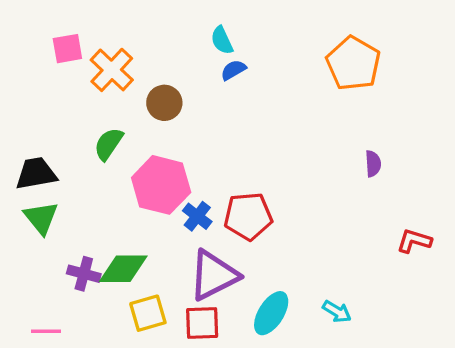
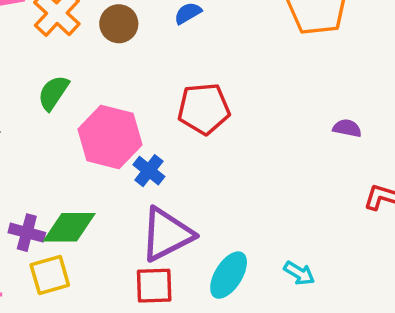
brown circle: (164, 103) -> (119, 24), moved
purple semicircle: (373, 164) -> (347, 128), moved, turned -75
red pentagon: (248, 216) -> (204, 109), moved
yellow square: (148, 313) -> (50, 275), moved

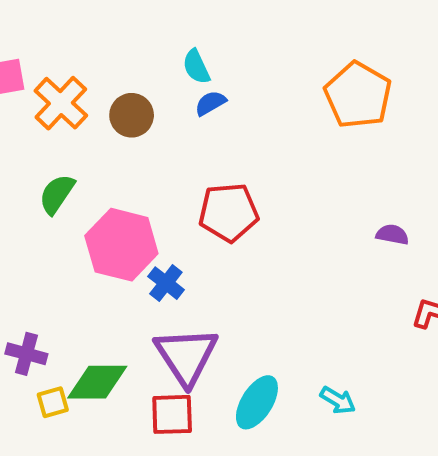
green diamond: (69, 227) -> (97, 382), moved
purple triangle: (167, 234) -> (186, 356), turned -36
yellow square: (50, 275) -> (53, 402), size x0.7

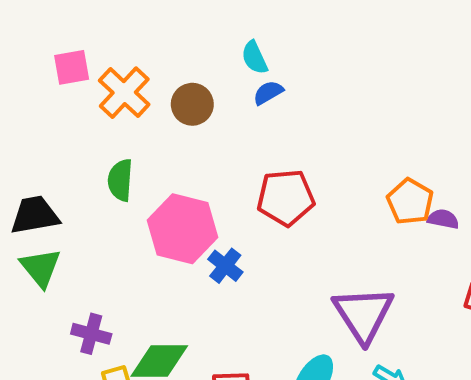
orange pentagon: (358, 95) -> (410, 202), moved, size x0.7
green semicircle: (57, 194) -> (120, 180), turned -30
purple triangle: (186, 356) -> (363, 314), moved

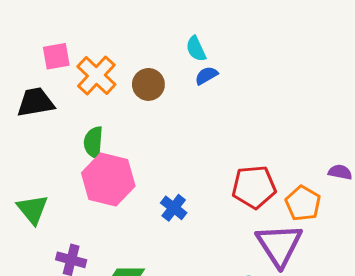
red pentagon: (286, 198) -> (254, 187), moved
orange pentagon: (410, 202) -> (303, 203), moved
black trapezoid: (35, 215) -> (35, 102), moved
pink hexagon: (183, 229) -> (108, 180), moved

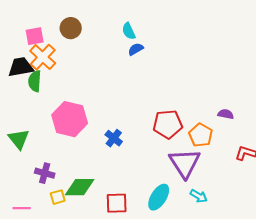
orange cross: (96, 76) -> (43, 57), moved
brown circle: (148, 84) -> (71, 28), moved
green semicircle: (93, 142) -> (35, 81), moved

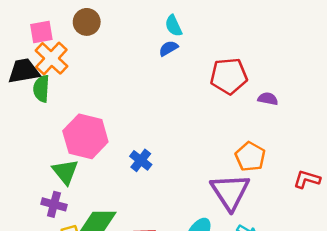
cyan semicircle: (129, 31) -> (173, 26), moved
purple semicircle: (226, 114) -> (268, 99), moved
red pentagon: (168, 124) -> (229, 76), moved
green triangle: (19, 139) -> (65, 172), moved

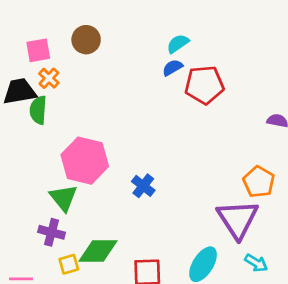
cyan semicircle: (173, 26) -> (178, 44), turned 80
orange cross: (51, 58) -> (49, 78), size x0.6
red pentagon: (229, 76) -> (204, 85), moved

